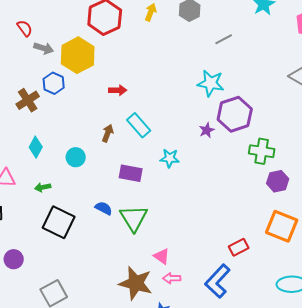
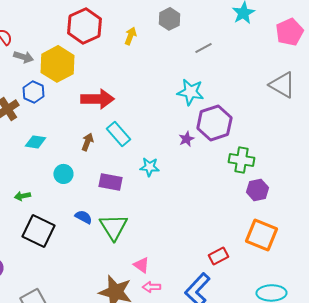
yellow arrow: (151, 12) -> (130, 36), moved
red arrow: (118, 90) -> (97, 99), size x1.8
cyan diamond: (36, 147) -> (35, 142), moved, turned 70
cyan circle: (76, 157) -> (63, 174), moved

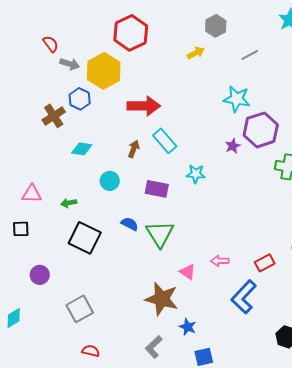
yellow arrow: (130, 36) -> (196, 53), moved, turned 42
pink arrow: (151, 287) -> (220, 261), moved

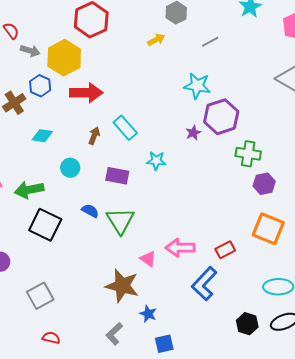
red arrow: (144, 106) -> (86, 93), moved
green arrow: (69, 203) -> (29, 190), size x1.8
pink arrow: (220, 261) -> (180, 248), size x1.6

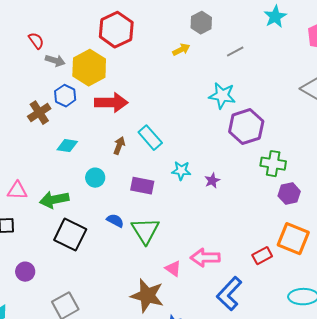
purple star: (193, 133) -> (212, 181), moved
red rectangle: (225, 250) -> (262, 256), moved

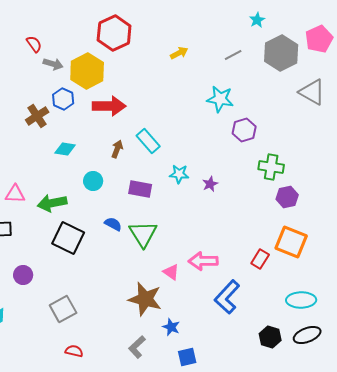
cyan star: (275, 17) -> (257, 20), moved, size x0.7
gray hexagon: (201, 23) -> (281, 53), moved, size x1.6
purple hexagon: (246, 127) -> (244, 130), size x0.7
red rectangle: (262, 256) -> (260, 259), turned -30

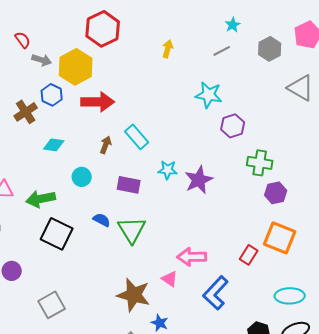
cyan star: (257, 20) -> (233, 25), moved
yellow arrow: (179, 53) -> (168, 49), turned -48
gray hexagon: (281, 53) -> (270, 49), size x0.7
purple star: (210, 184) -> (199, 180), size x1.8
pink triangle: (171, 272) -> (170, 279), moved

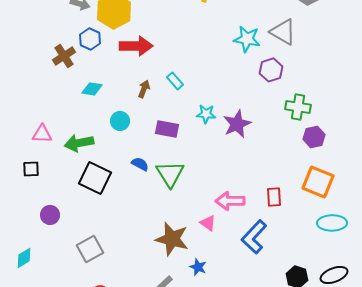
gray triangle: (301, 88) -> (283, 32), moved
cyan rectangle: (137, 137) -> (175, 81), size x0.7
red rectangle: (249, 255) -> (274, 197), moved, turned -36
cyan ellipse: (290, 296) -> (332, 223), moved

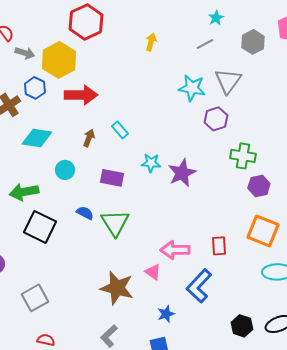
gray triangle: (283, 32) -> (228, 81), turned 36
cyan diamond: (92, 89) -> (37, 138), size x1.4
blue star: (198, 267) -> (166, 314), moved, turned 30

